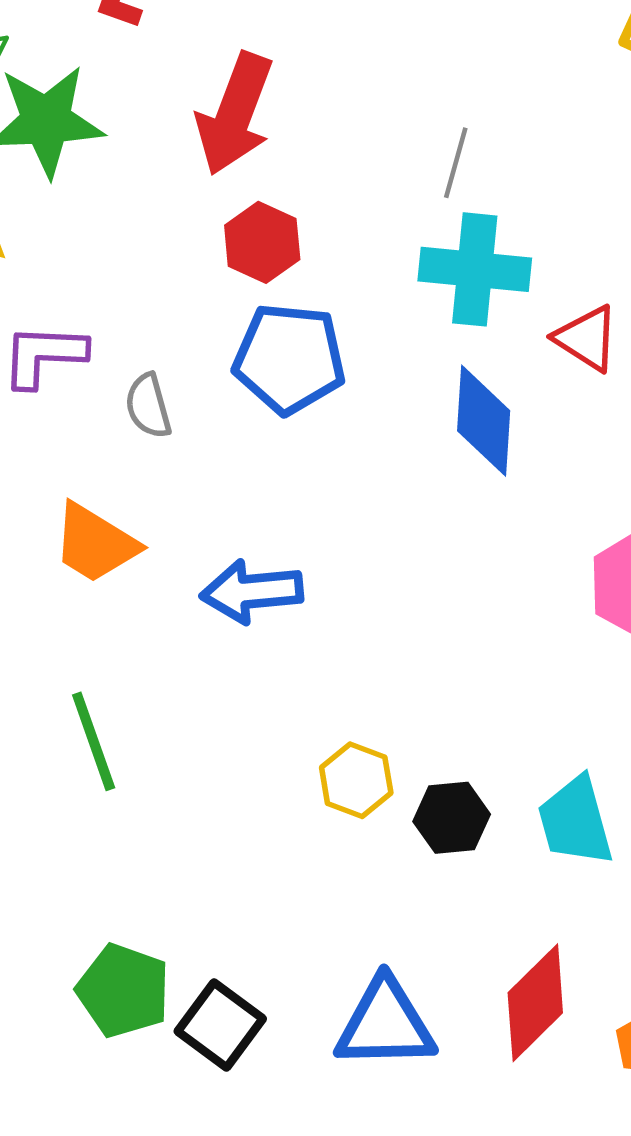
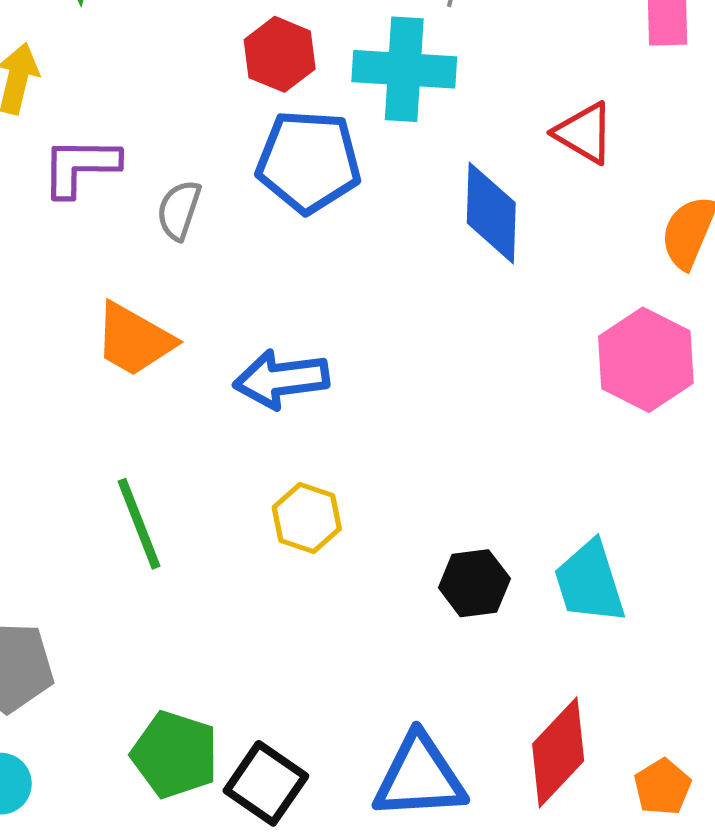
cyan cross: (475, 269) -> (404, 69), moved
gray semicircle: (148, 406) -> (179, 210), turned 36
yellow hexagon: (356, 780) -> (307, 518), moved

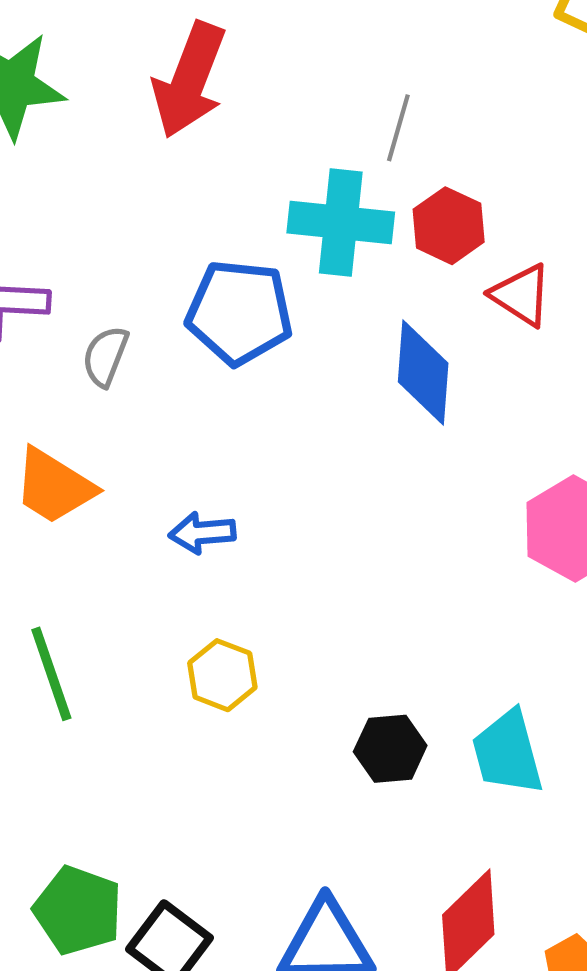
red hexagon: (280, 54) -> (449, 226), moved
blue arrow: (281, 379) -> (202, 533), size x0.7

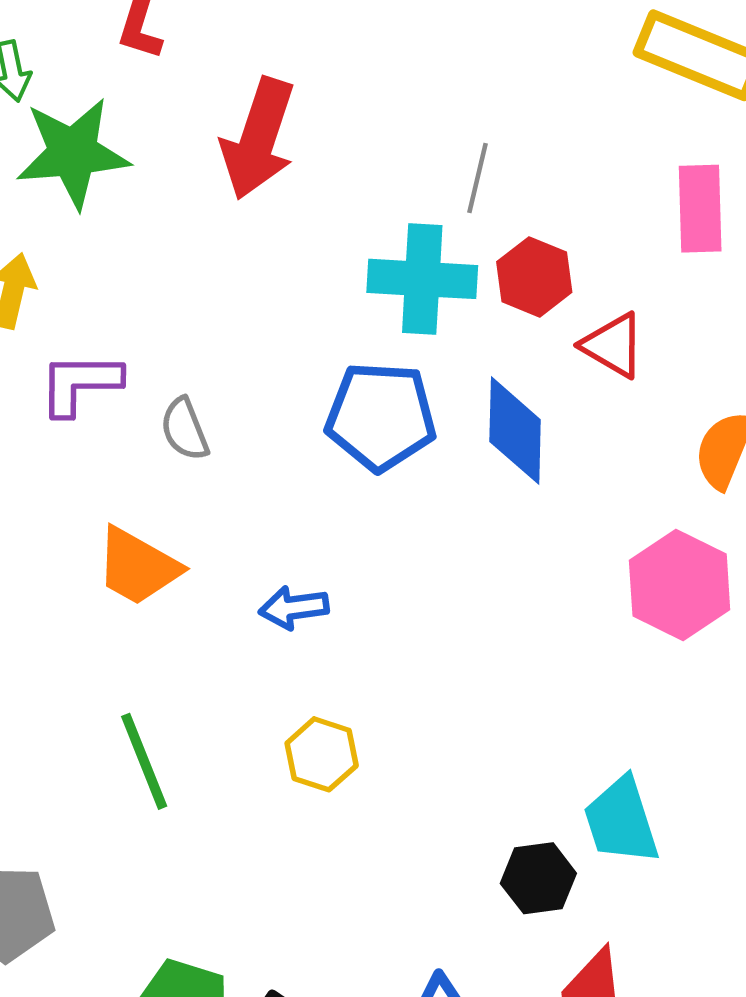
blue pentagon: (239, 312) -> (381, 416), moved
gray semicircle: (105, 356) -> (185, 429), turned -40
black hexagon: (390, 749) -> (538, 878), moved

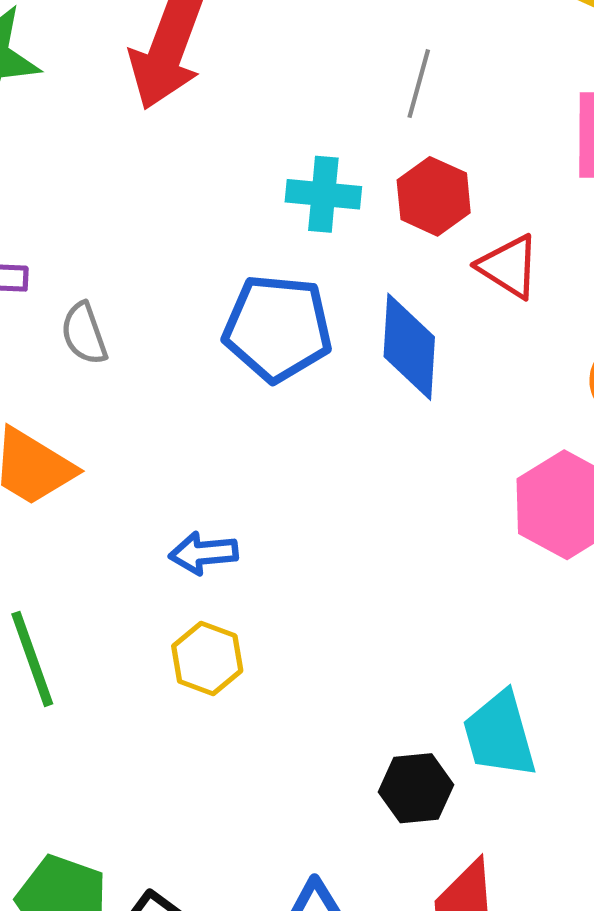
gray line: (477, 178) -> (419, 84), moved
cyan cross: (422, 279) -> (323, 194), size x0.7
blue arrow: (294, 608) -> (203, 553), moved

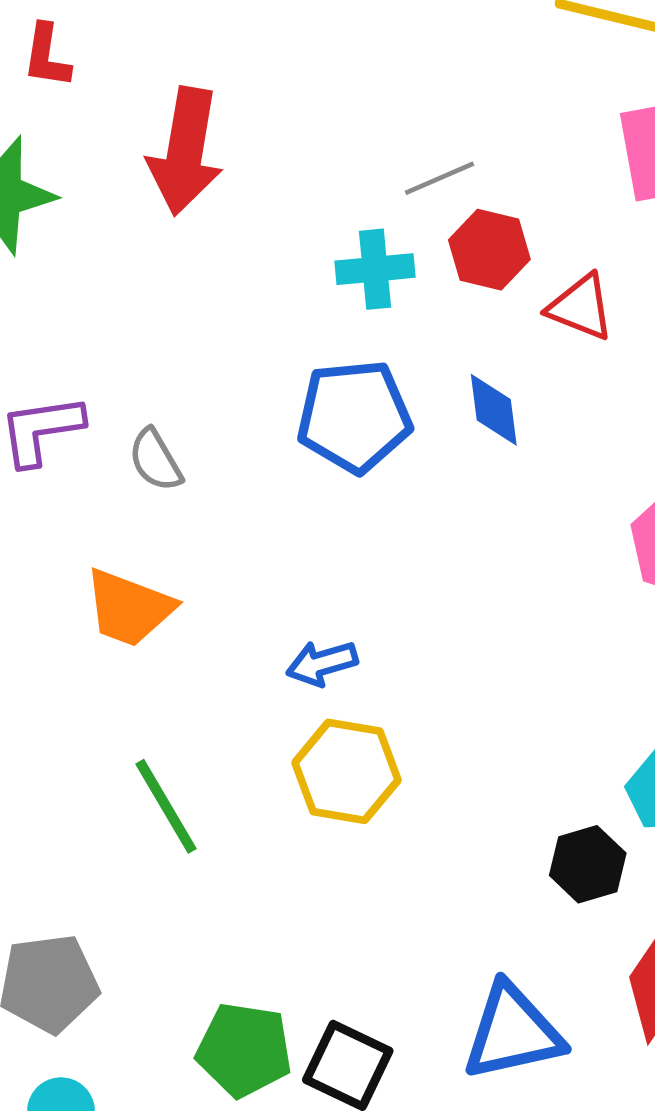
gray line: (419, 84) -> (439, 178), moved, turned 62
blue diamond: (409, 347) -> (494, 410), size x0.7
yellow hexagon: (207, 658) -> (346, 771), size x1.4

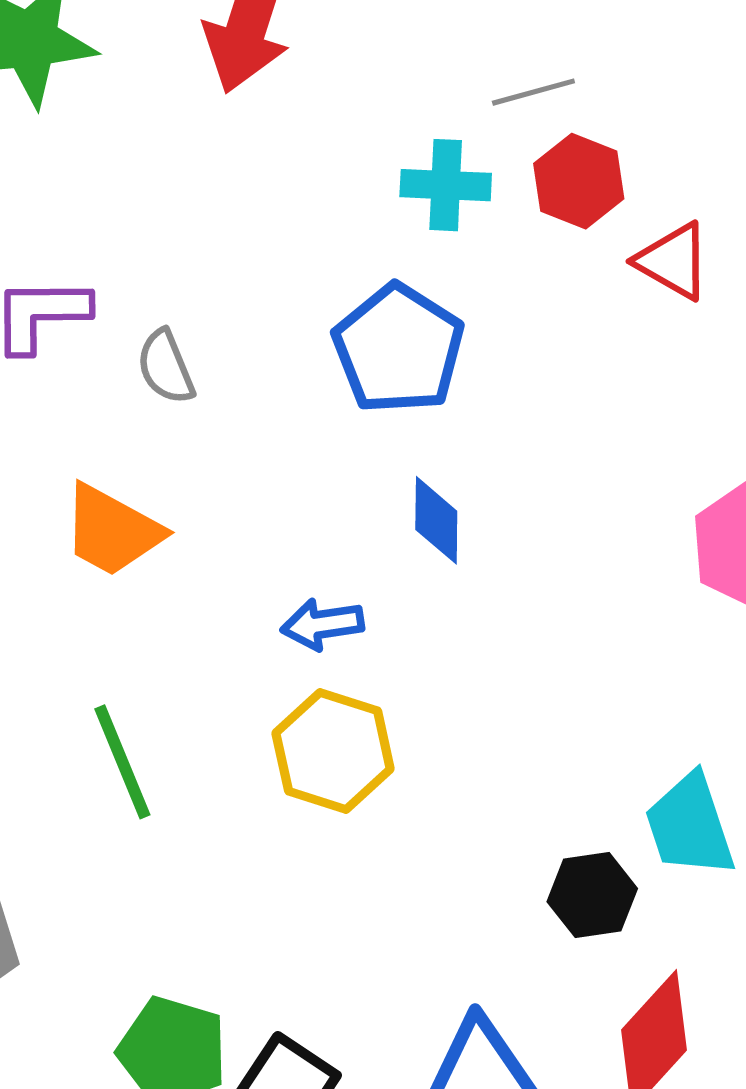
blue diamond: (494, 410) -> (436, 520), moved
blue pentagon: (354, 416) -> (399, 349), turned 30

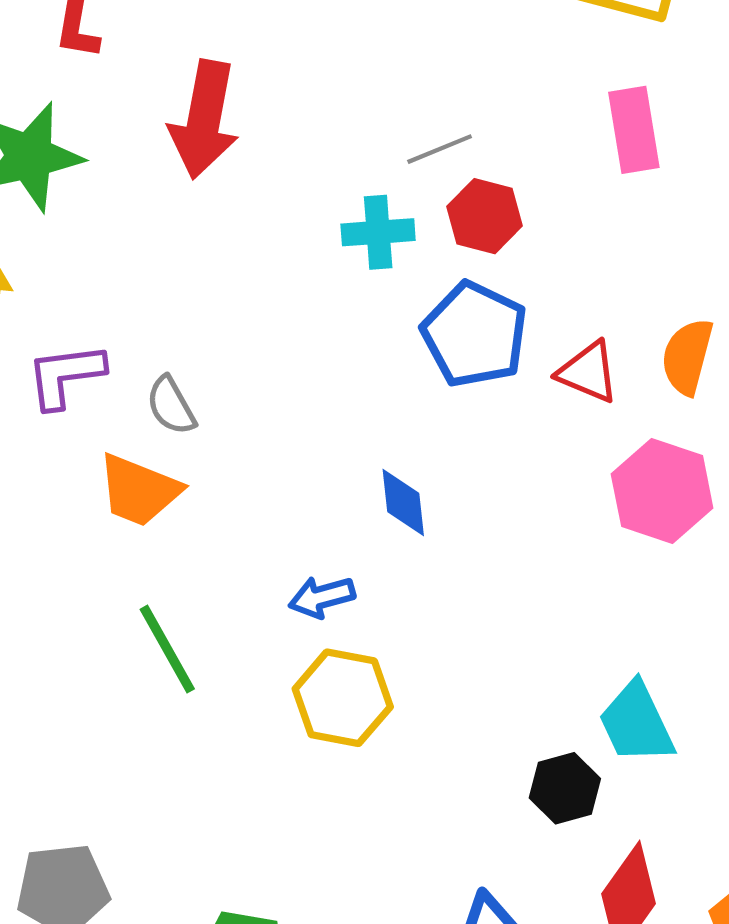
red triangle: (673, 261) -> (588, 372), moved
blue pentagon: (399, 349) -> (475, 334), moved
orange trapezoid: (112, 531) -> (139, 490), moved
green line: (122, 762) -> (167, 649), moved

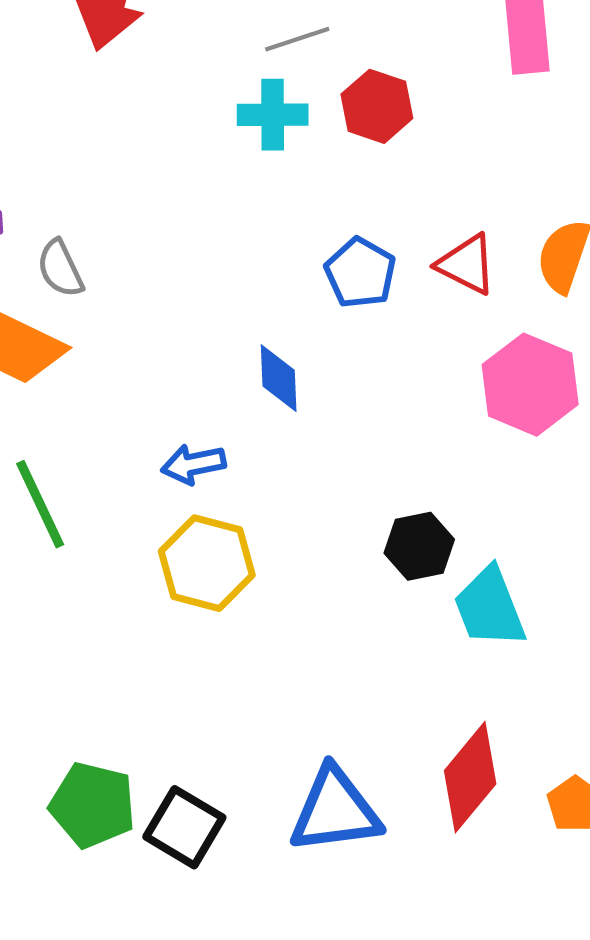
gray line: (440, 149) -> (297, 39), moved
blue pentagon: (475, 334) -> (360, 273), moved, size x0.7
black hexagon: (565, 788) -> (419, 546), moved

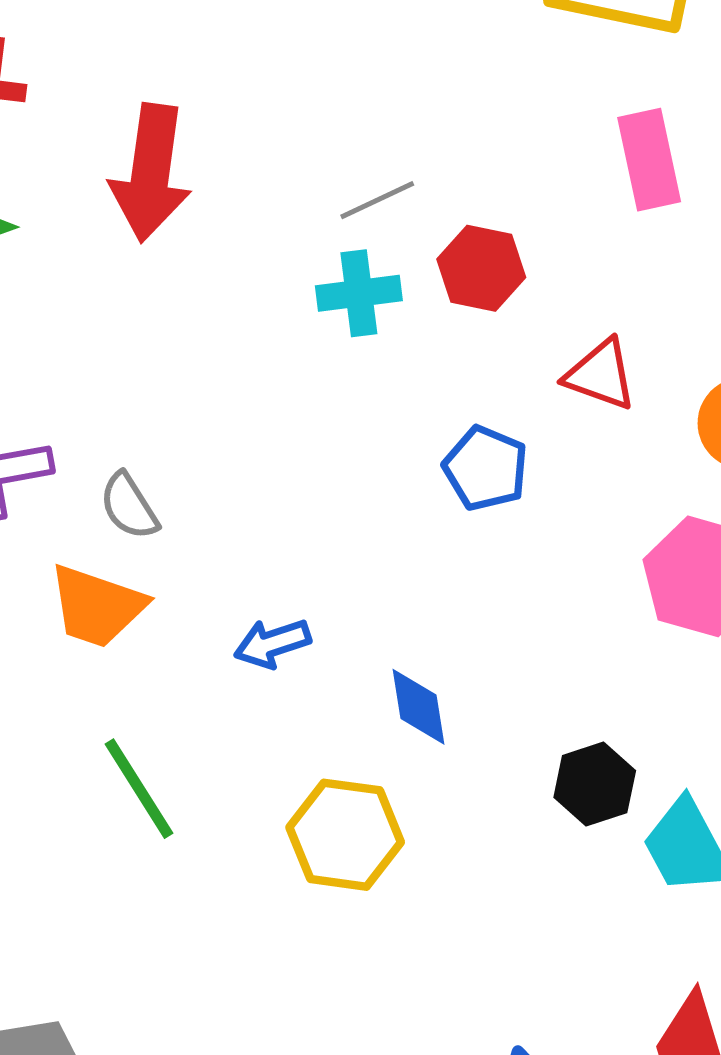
red triangle: (467, 264) -> (601, 375), moved
blue diamond: (279, 378) -> (418, 707), moved
blue arrow: (193, 464) -> (272, 643), moved

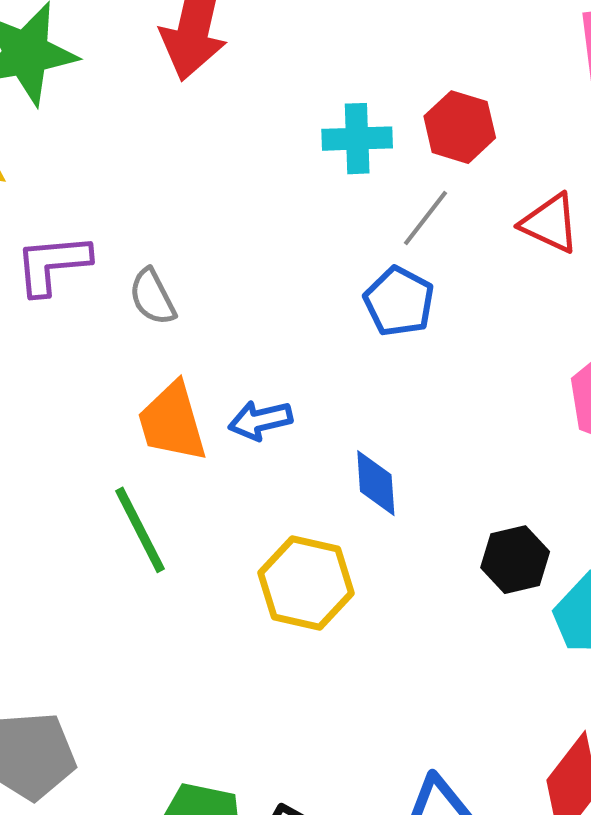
gray line: (377, 200) -> (426, 218), moved, turned -32
blue pentagon: (486, 468) -> (399, 302), moved
orange trapezoid: (97, 606) -> (172, 422), moved, turned 50

